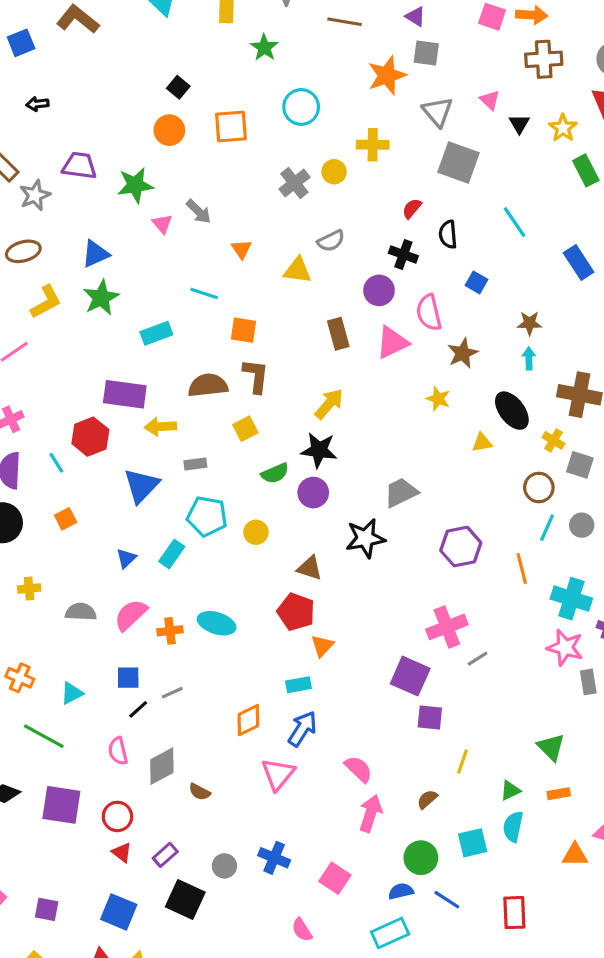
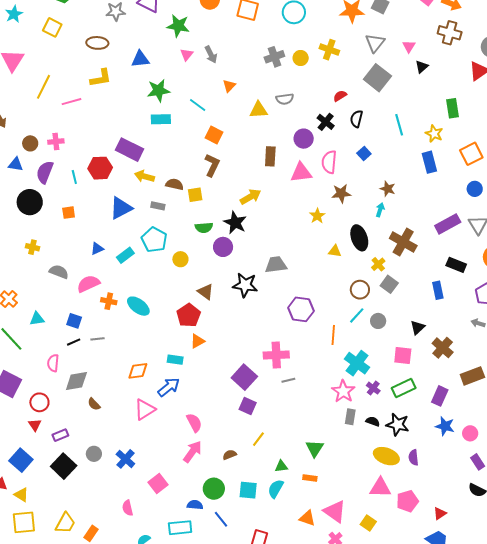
yellow star: (563, 128) -> (434, 134), moved, turned -30
yellow triangle: (298, 270) -> (259, 110), turned -30
green star: (101, 298) -> (158, 90), moved
brown semicircle: (208, 385) -> (175, 184), moved, size x0.7

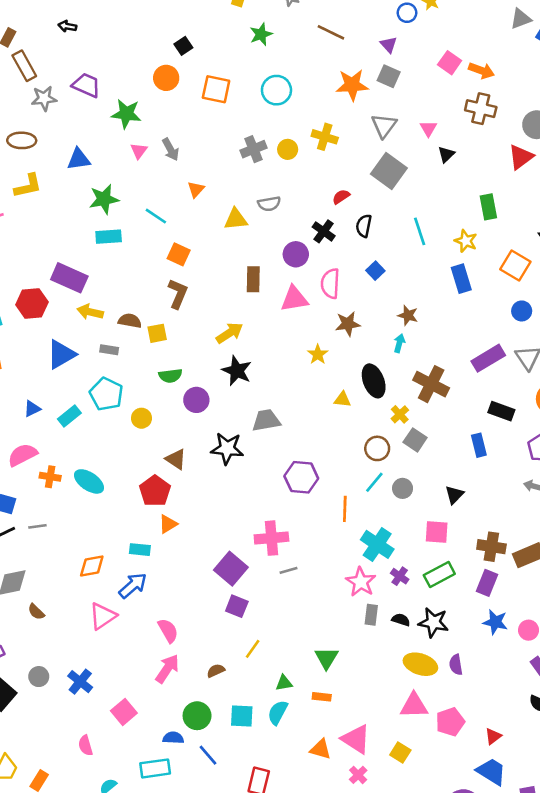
orange square: (471, 154) -> (515, 265), turned -30
black star: (235, 223) -> (237, 371), moved
brown cross: (443, 348) -> (491, 547), moved, turned -30

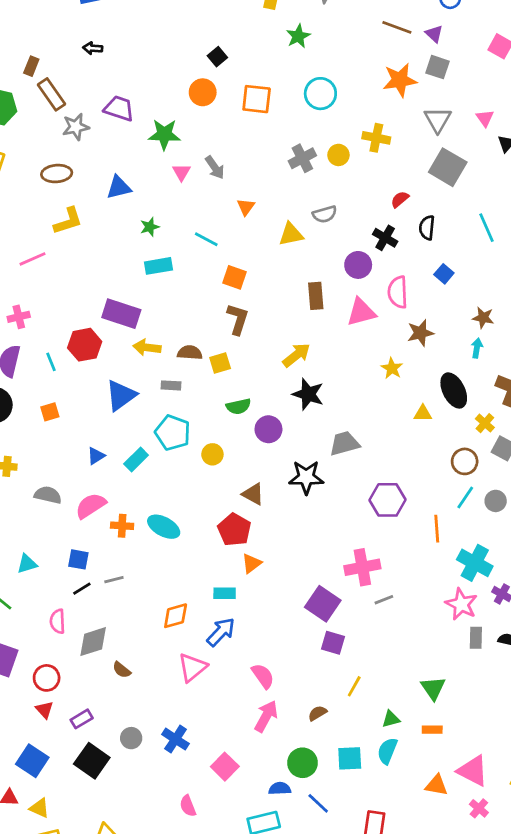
brown line: (331, 32) -> (397, 27), moved
green star: (104, 199) -> (150, 227), size x0.6

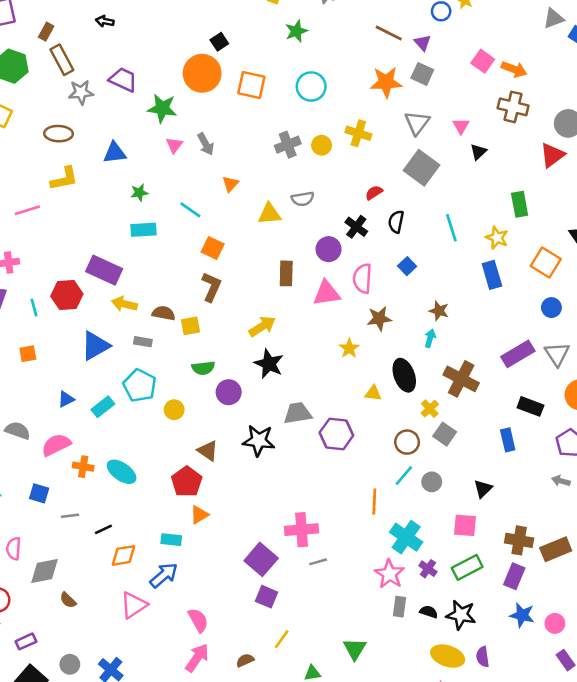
orange circle: (203, 92) -> (202, 73), size x1.5
purple hexagon: (387, 500) -> (336, 434), moved
black line: (82, 589) -> (103, 529), moved

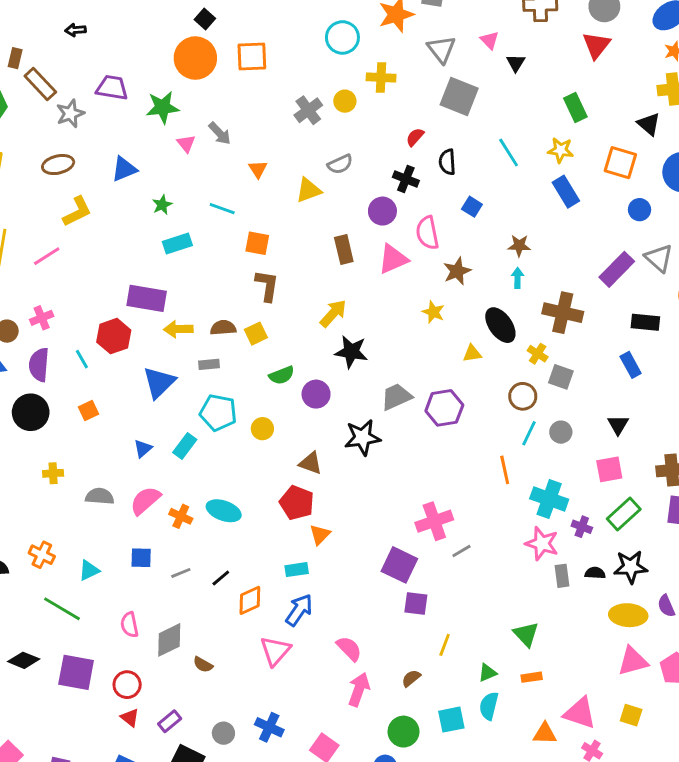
cyan circle: (311, 87) -> (342, 37), moved
orange cross: (83, 467) -> (181, 516), turned 30

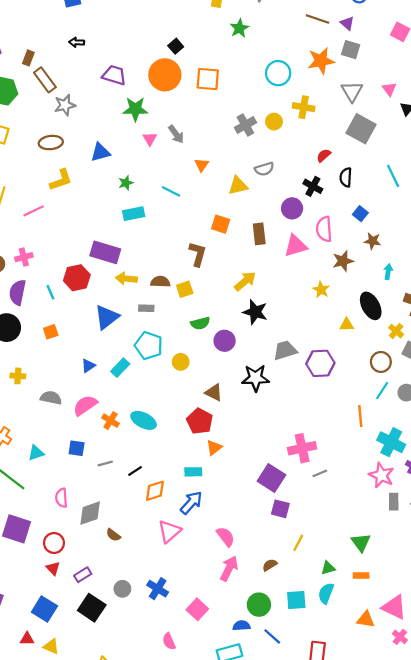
purple trapezoid: (112, 88) -> (114, 75), moved
orange square: (257, 243) -> (221, 224), moved
brown star: (519, 246) -> (373, 241), moved

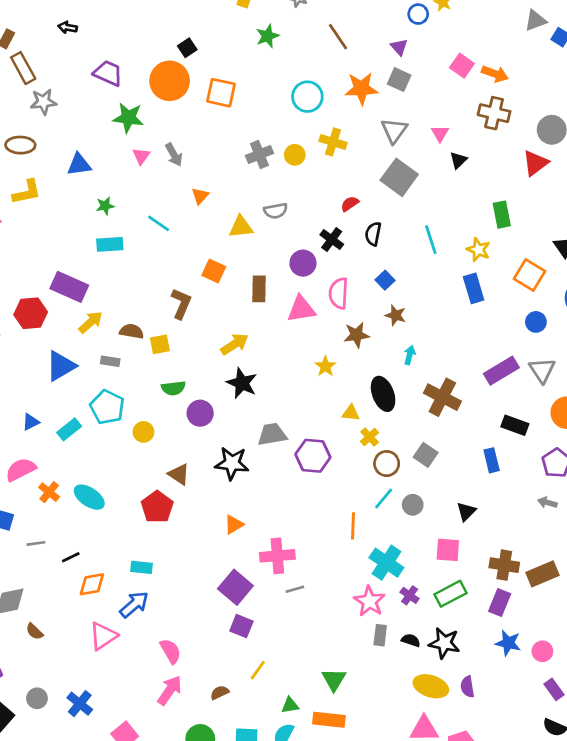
brown line: (317, 19) -> (338, 37), moved, turned 30
yellow arrow: (126, 279) -> (91, 322), turned 125
yellow cross: (396, 331) -> (370, 437), moved
orange triangle: (214, 448) -> (234, 525), moved
orange rectangle: (361, 575) -> (329, 720), size x1.6

